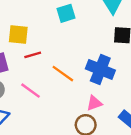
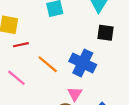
pink triangle: (94, 103) -> (75, 94), turned -42

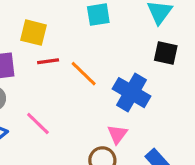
orange line: (48, 64) -> (84, 74), moved
pink line: (16, 78) -> (38, 124), moved

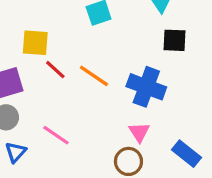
red line: (48, 61) -> (55, 70), turned 60

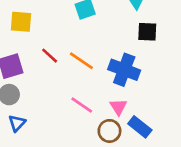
yellow square: (35, 43) -> (21, 22), moved
pink line: (56, 135) -> (82, 105), moved
blue rectangle: (187, 154) -> (140, 127), moved

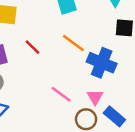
orange line: (81, 61) -> (73, 43), moved

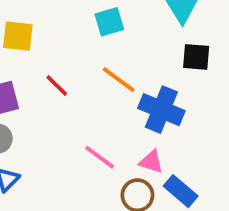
pink triangle: (95, 97) -> (151, 162), turned -42

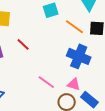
orange line: (119, 80) -> (74, 27), moved

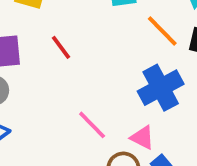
blue cross: (79, 56) -> (161, 88), turned 30

